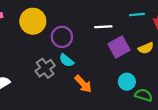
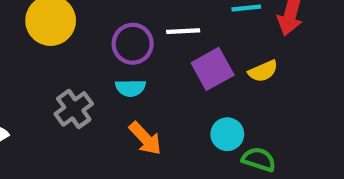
purple circle: (62, 37) -> (133, 44), moved
cyan semicircle: (66, 60) -> (131, 88), moved, turned -40

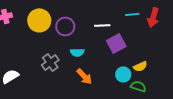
purple circle: (133, 44) -> (65, 26), moved
yellow semicircle: (263, 71) -> (140, 66), moved

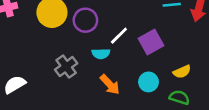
white line: (102, 25) -> (119, 36), moved, turned -42
cyan circle: (123, 74) -> (149, 82), moved

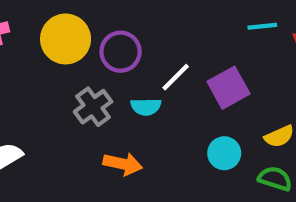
gray cross: (66, 67) -> (93, 107), moved
orange arrow: (110, 85) -> (123, 164), moved, turned -35

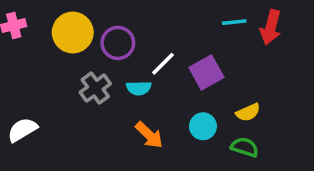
orange arrow: (123, 164) -> (149, 135), moved, turned 32

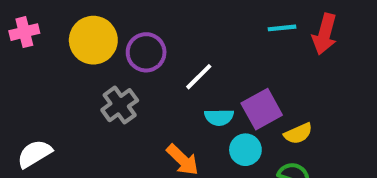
purple square: (206, 72) -> (262, 109), moved
cyan semicircle: (139, 88) -> (219, 117), moved

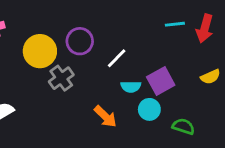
yellow circle: (93, 40) -> (40, 51), moved
yellow semicircle: (298, 133) -> (210, 77), moved

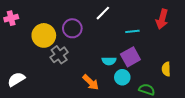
cyan line: (175, 24) -> (132, 31), moved
white line: (117, 58) -> (103, 13), moved
yellow semicircle: (210, 77) -> (166, 69), moved, turned 112

